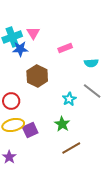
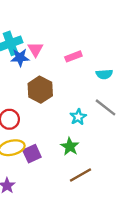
pink triangle: (33, 33) -> (35, 49), moved

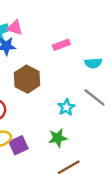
pink triangle: (35, 49) -> (15, 28), moved, turned -42
green star: (70, 147) -> (58, 138), turned 30

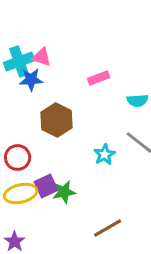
green star: (58, 138) -> (64, 192), moved
purple square: (18, 145) -> (46, 186), moved

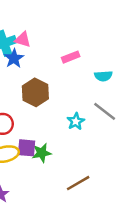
blue star: (31, 79) -> (14, 58), turned -30
purple square: (46, 186) -> (27, 148), turned 30

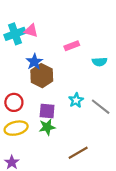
blue star: (14, 58) -> (34, 62), moved
gray line: (105, 111) -> (101, 107), moved
purple square: (27, 148) -> (47, 111), moved

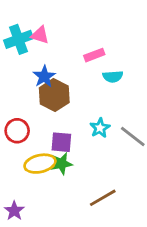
cyan semicircle: (100, 62) -> (113, 76), moved
yellow ellipse: (16, 128) -> (40, 164), moved

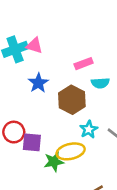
brown hexagon: (54, 95) -> (72, 100), moved
purple square: (61, 142) -> (32, 142), moved
yellow ellipse: (40, 164) -> (71, 151), moved

